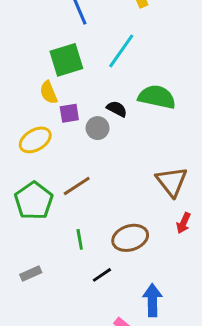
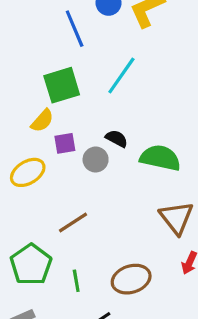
yellow semicircle: (49, 92) -> (42, 121), turned -115
green semicircle: (157, 97) -> (160, 158), moved
green pentagon: (34, 201) -> (31, 265), moved

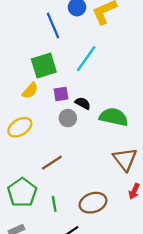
purple square: (65, 143) -> (61, 94), moved

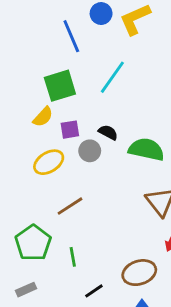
purple square: (61, 94) -> (70, 130), moved
yellow ellipse: (20, 127) -> (49, 162), moved
brown ellipse: (93, 203) -> (139, 273), moved

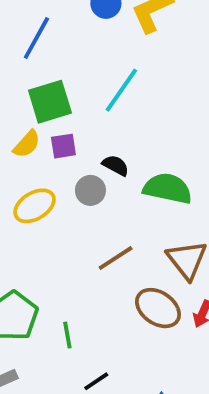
blue line: (71, 36) -> (36, 38), moved, turned 52
purple square: (70, 130) -> (63, 146), moved
brown line: (70, 206) -> (116, 258), moved
brown ellipse: (139, 273) -> (158, 308), moved, turned 52

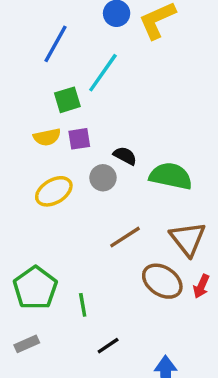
cyan line: (121, 90) -> (103, 73), moved
green square: (50, 102) -> (67, 100), size x0.7
yellow semicircle: (27, 144) -> (47, 137), turned 36

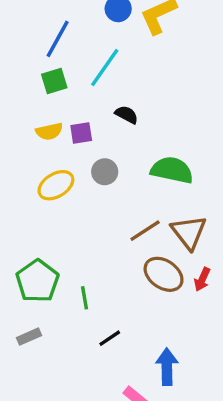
green square: (67, 100) -> (54, 81), moved
black semicircle: (125, 156) -> (127, 115), moved
brown line: (125, 237) -> (145, 231), moved

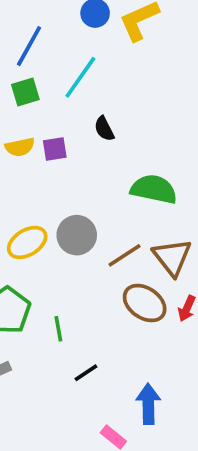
black semicircle: (127, 115) -> (104, 129), turned -145
gray circle: (105, 172) -> (77, 235), moved, size x1.4
yellow ellipse: (56, 185) -> (27, 242), moved

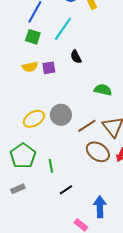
green square: (25, 92) -> (33, 37), turned 35
green semicircle: (154, 189) -> (103, 90), size x0.7

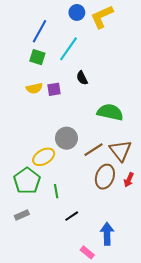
green semicircle: (103, 90) -> (110, 112), size x1.4
yellow ellipse: (34, 119) -> (44, 157), moved
brown ellipse: (98, 152) -> (105, 177), turned 75

